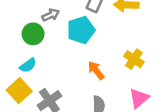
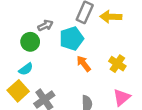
orange arrow: (96, 70) -> (84, 64), moved

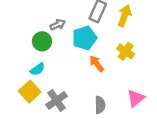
yellow arrow: (111, 17) -> (125, 16), turned 108
yellow cross: (117, 64) -> (126, 51), moved

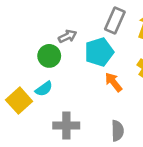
yellow square: (30, 92) -> (19, 101), moved
gray cross: (56, 100) -> (66, 126), turned 35

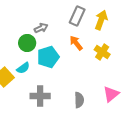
cyan pentagon: (99, 52) -> (48, 57), moved
orange arrow: (114, 82) -> (76, 43), moved

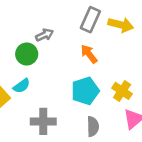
yellow arrow: (101, 20) -> (121, 25), turned 84
yellow cross: (102, 52) -> (122, 91), moved
cyan pentagon: (48, 57) -> (85, 91), moved

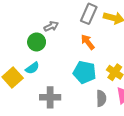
cyan pentagon: (85, 91) -> (85, 72), turned 30
gray semicircle: (93, 127) -> (101, 98), moved

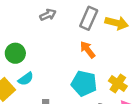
gray arrow: (51, 26) -> (48, 15), moved
green circle: (37, 42) -> (15, 53), moved

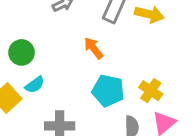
orange arrow: (88, 50) -> (93, 48), moved

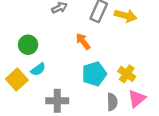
cyan pentagon: (108, 91) -> (94, 74), turned -30

